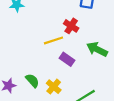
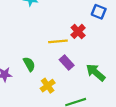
green arrow: (97, 49) -> (96, 72), moved
green semicircle: (32, 81) -> (29, 64), moved

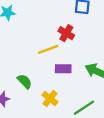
purple rectangle: (67, 62) -> (63, 69), turned -32

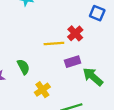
purple rectangle: (63, 69) -> (73, 62), moved, turned -35

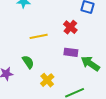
yellow line: (54, 43) -> (39, 36), moved
purple rectangle: (73, 62) -> (71, 52), turned 32

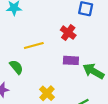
green semicircle: (28, 62) -> (16, 67), moved

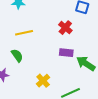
yellow line: (34, 45) -> (24, 33), moved

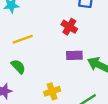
yellow cross: (43, 81) -> (52, 91), turned 32

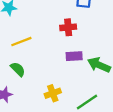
red cross: (69, 27) -> (68, 27), turned -35

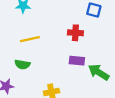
green semicircle: (18, 69) -> (22, 64), turned 136

